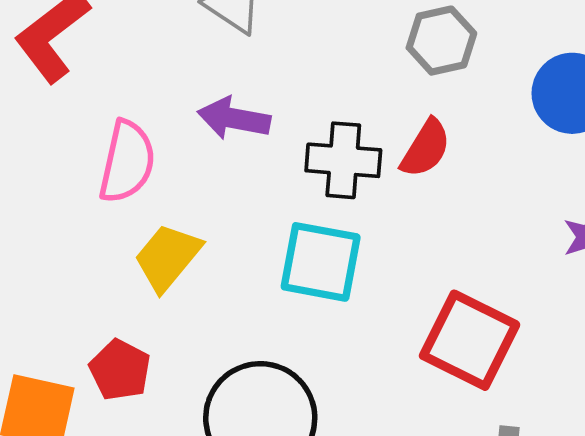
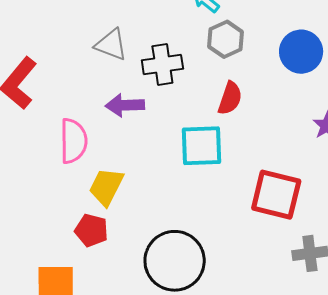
black cross: (343, 160) -> (162, 64), moved
cyan square: (321, 262) -> (201, 146), moved
red pentagon: (120, 370) -> (91, 230), moved

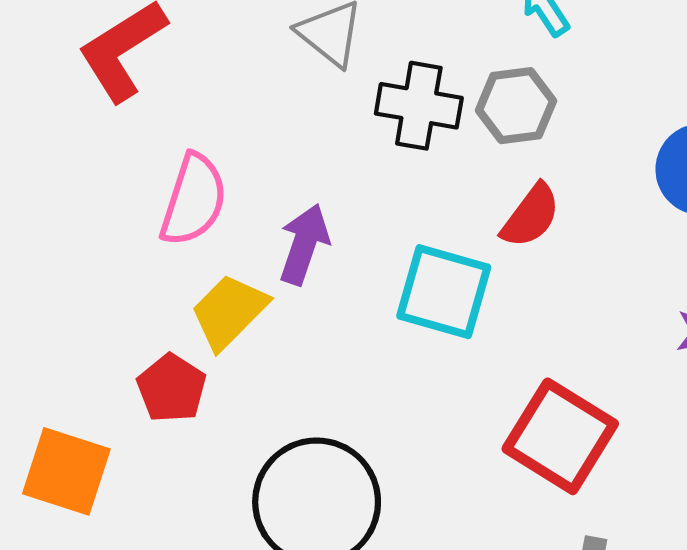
gray hexagon: (226, 39) -> (516, 106), moved
purple arrow: (125, 105) -> (304, 244), moved, turned 93

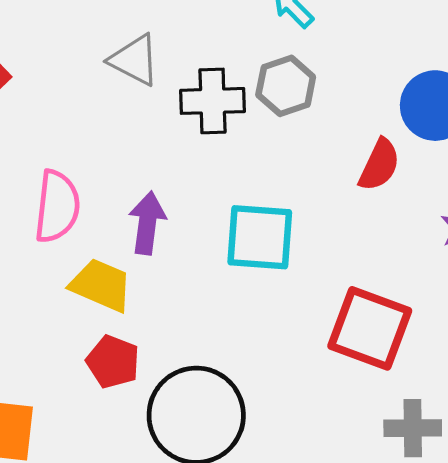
red semicircle: (531, 216) -> (379, 165), moved
yellow trapezoid: (229, 312) -> (101, 285), turned 80
red pentagon: (172, 388) -> (113, 362), moved

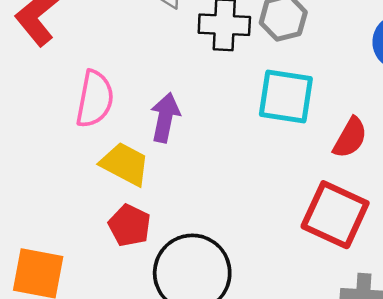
red semicircle: (379, 165) -> (350, 138), moved
cyan square: (260, 237) -> (286, 96), moved

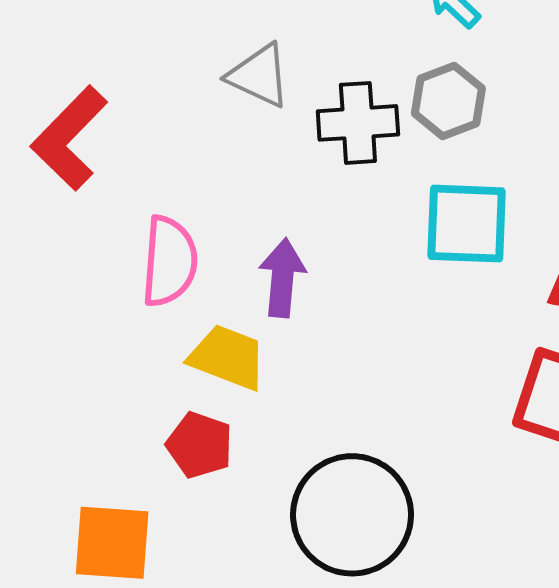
red pentagon: (130, 225) -> (200, 445), moved

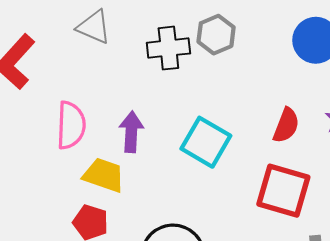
gray triangle: (259, 76) -> (94, 27), moved
cyan square: (467, 224) -> (206, 142), moved, turned 30

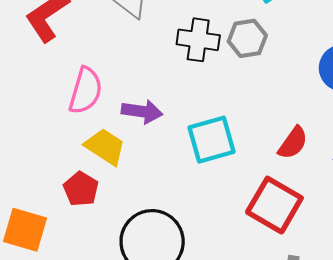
purple arrow: (131, 132) -> (142, 112), turned 81
cyan square: (206, 142) -> (211, 140), turned 30

